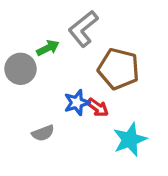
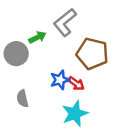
gray semicircle: (43, 133) -> (22, 99), moved, turned 98
cyan star: (130, 140) -> (75, 114), moved

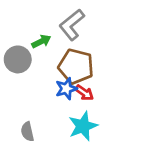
brown pentagon: (92, 54) -> (76, 66), moved
gray semicircle: (22, 99) -> (27, 132), moved

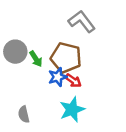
gray L-shape: (72, 25) -> (82, 21), moved, turned 92
green arrow: (41, 41) -> (36, 59), moved, turned 84

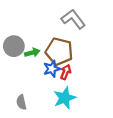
green arrow: (36, 59) -> (32, 53), turned -72
red arrow: (73, 81) -> (66, 72), turned -104

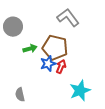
gray circle: (14, 46) -> (13, 27), moved
cyan star: (65, 98) -> (80, 91), moved

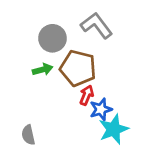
gray circle: (13, 27) -> (52, 38), moved
blue star: (48, 64) -> (101, 109), moved

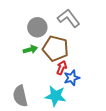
cyan star: (114, 129) -> (56, 96), moved, turned 30
gray semicircle: (28, 135) -> (20, 96), size x1.5

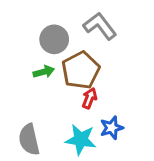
brown pentagon: (56, 48) -> (81, 70), turned 30
blue star: (72, 78) -> (112, 128), moved

